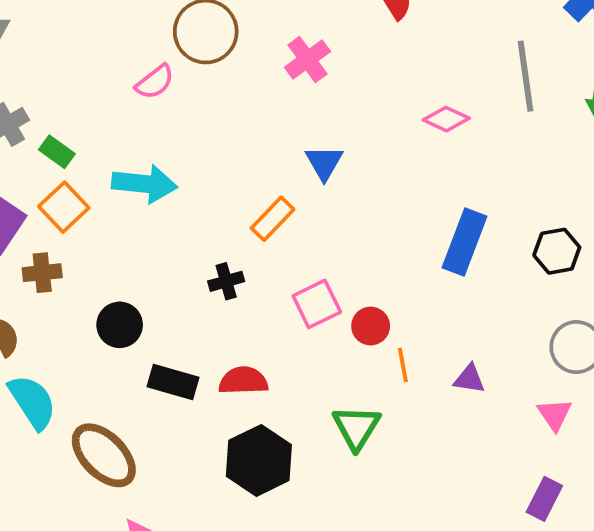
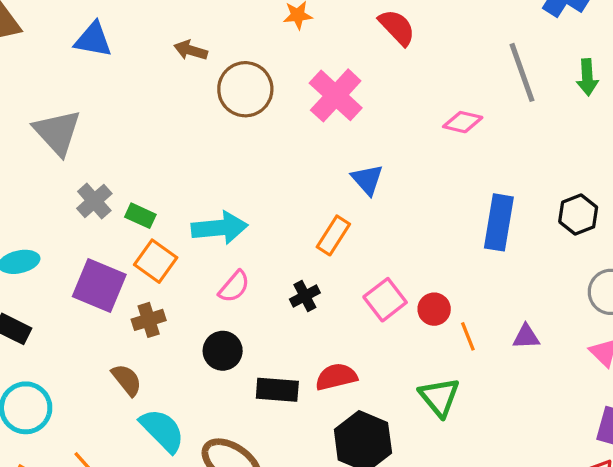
pink cross: (307, 59) -> (336, 95), size x1.4
pink semicircle: (155, 82) -> (234, 287), moved

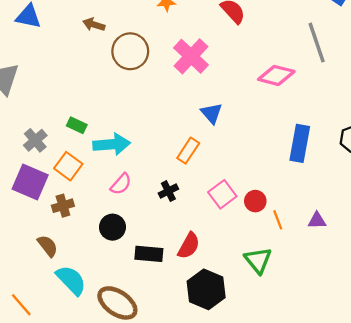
pink diamond: (463, 122) -> (276, 75), size x1.4
gray cross: (94, 201) -> (35, 140), moved
green rectangle: (140, 216) -> (77, 125), moved
red semicircle: (336, 377) -> (189, 246), turned 132

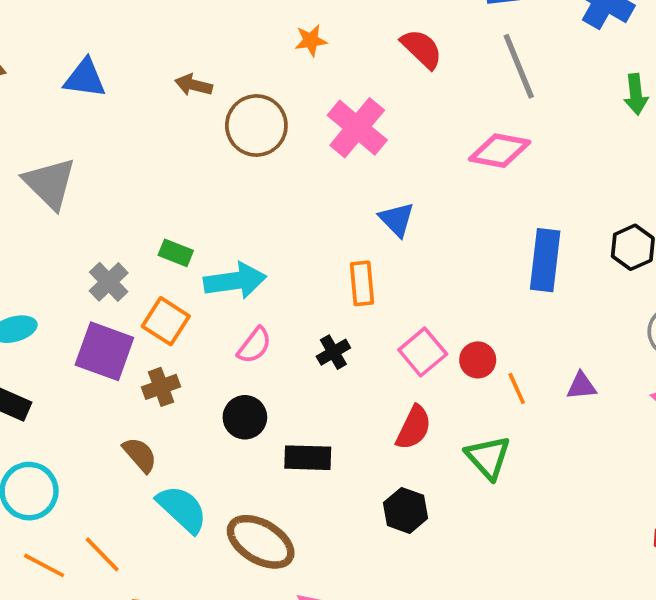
gray line: (317, 43) -> (519, 66), moved
orange rectangle: (188, 151) -> (362, 283), turned -35
red semicircle: (189, 246) -> (414, 428), moved
black hexagon: (206, 289) -> (406, 510), size x0.7

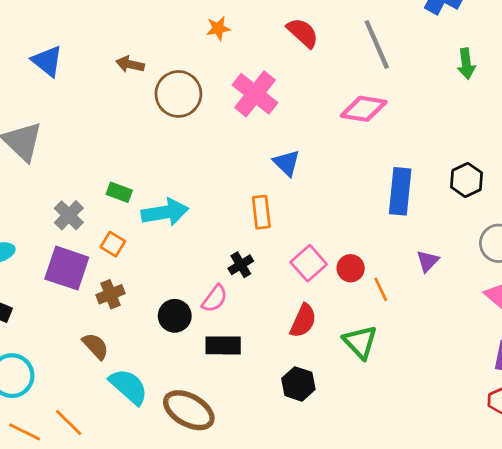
blue triangle: (85, 78) -> (47, 61), turned 32
orange square: (166, 321) -> (113, 244), size x0.7
pink semicircle: (254, 345) -> (215, 298), moved
purple triangle: (581, 386) -> (428, 261), moved, turned -40

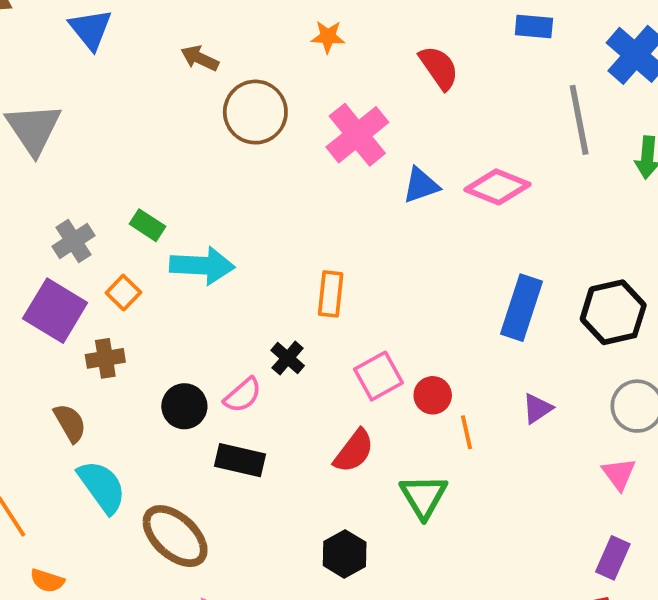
gray line: (377, 44) -> (579, 120), moved
blue triangle: (287, 163) -> (421, 185), moved, turned 44
black hexagon: (467, 180) -> (613, 312), size x1.4
black cross: (241, 265) -> (288, 358), turned -30
black hexagon: (298, 384) -> (345, 554), moved

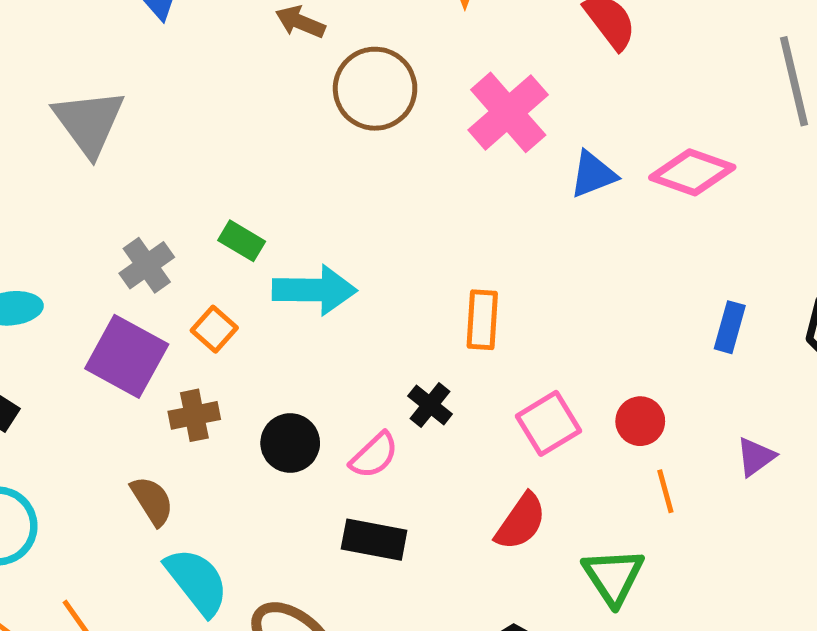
blue rectangle: (521, 308) -> (730, 327), size x0.6
red circle: (433, 395) -> (640, 421), moved
black circle: (184, 406) -> (290, 443), moved

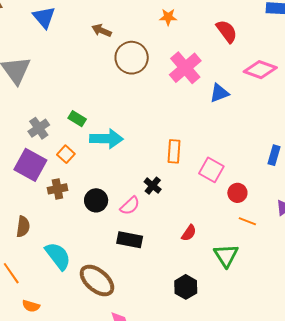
pink diamond: (692, 172) -> (260, 70), moved
pink square: (548, 423) -> (211, 170), moved, turned -30
orange line: (665, 491) -> (247, 221), turned -54
brown semicircle: (152, 501) -> (23, 227), moved, turned 40
red semicircle: (521, 522) -> (189, 233), size x0.7

